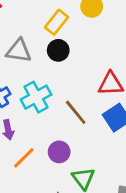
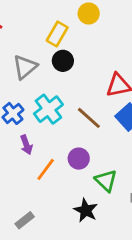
gray triangle: (19, 51) -> (25, 67), turned -40

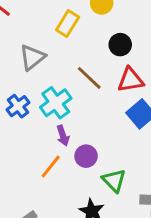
black circle: (63, 61) -> (120, 45), moved
brown line: (89, 118) -> (89, 78), moved
purple arrow: (26, 145) -> (63, 136), moved

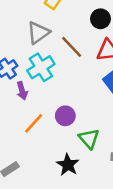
gray triangle: (32, 57) -> (38, 33), moved
purple arrow: (63, 136) -> (22, 91), moved

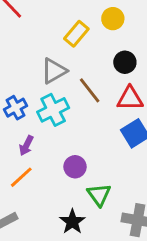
purple arrow: (22, 91) -> (26, 146), moved, turned 36
orange line: (34, 123) -> (21, 177), moved

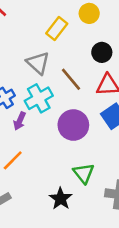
gray triangle: (54, 71) -> (38, 63), turned -45
purple arrow: (26, 146) -> (20, 121), moved
purple circle: (75, 167) -> (73, 125), moved, size x1.5

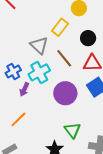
yellow rectangle: (57, 29) -> (60, 27), moved

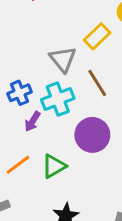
green triangle: (73, 130) -> (54, 166), moved, turned 30

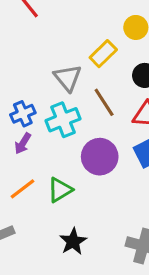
purple arrow: (32, 121) -> (23, 143), moved

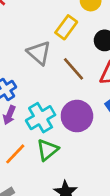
cyan cross: (63, 120) -> (41, 118), moved

